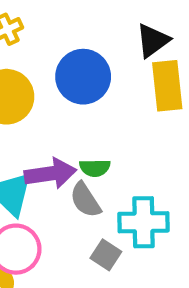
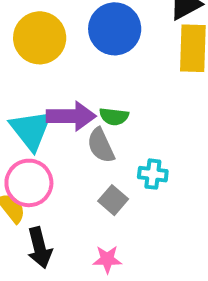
cyan cross: (144, 222) -> (153, 174), size x0.6

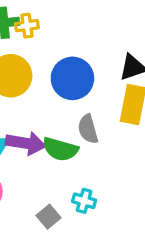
green semicircle: (114, 116) -> (60, 149), size x1.5
gray semicircle: (101, 146) -> (88, 129), moved

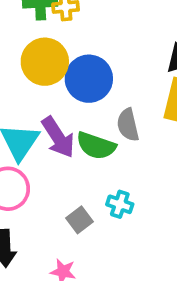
blue circle: (72, 78) -> (89, 79), moved
purple arrow: (26, 143) -> (58, 137), turned 45

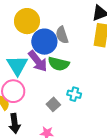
blue circle: (89, 79) -> (44, 42), moved
gray semicircle: (128, 125) -> (62, 35), moved

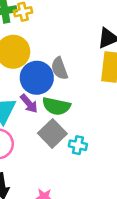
purple arrow: (38, 61) -> (29, 104), size x0.7
gray square: (53, 104) -> (52, 133), moved, size x1.5

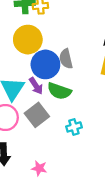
gray square: (52, 133) -> (37, 115), moved
cyan cross: (78, 145) -> (74, 127), turned -35

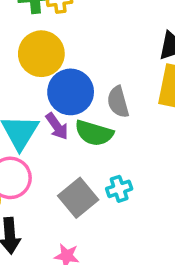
gray semicircle: (66, 59) -> (118, 102), moved
gray square: (37, 115) -> (78, 198), moved

